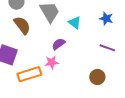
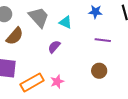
brown semicircle: (22, 25) -> (15, 36), turned 90
pink star: (52, 62) -> (57, 82), moved

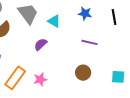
orange rectangle: (32, 82) -> (15, 78), turned -30

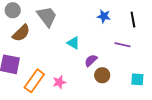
cyan triangle: (54, 21) -> (73, 43), moved
purple line: (90, 42) -> (123, 45), moved
purple semicircle: (41, 44) -> (91, 60), moved

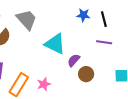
black line: (133, 20) -> (104, 19), moved
cyan triangle: (73, 43) -> (55, 44), size x1.6

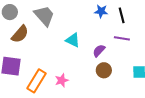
cyan triangle: (55, 44) -> (73, 40), size x0.7
purple semicircle: (74, 60) -> (99, 51), moved

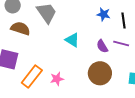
brown semicircle: (20, 34) -> (20, 28), turned -120
purple semicircle: (99, 51) -> (102, 46), moved, turned -80
brown circle: (104, 70) -> (100, 73), size x1.5

